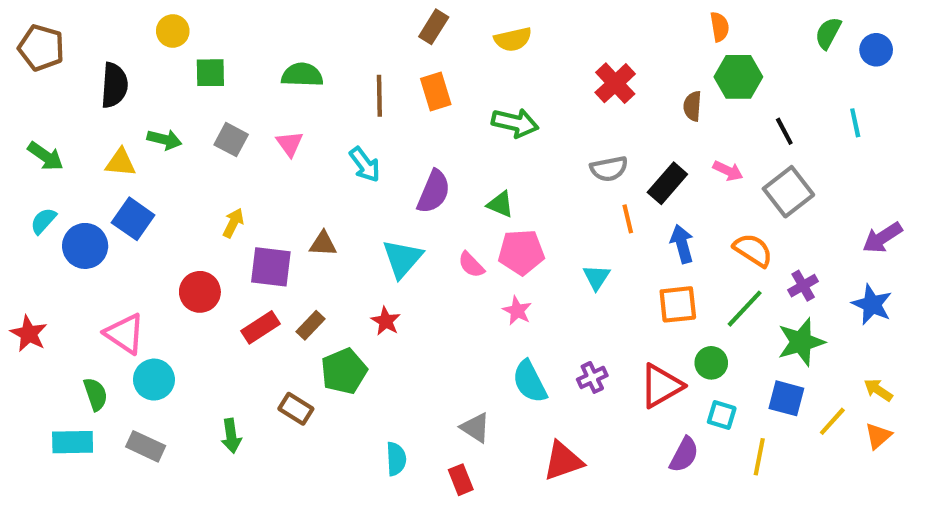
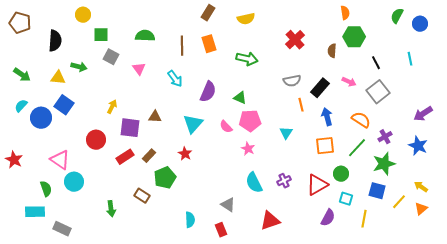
gray square: (231, 140) -> (111, 57), moved
gray rectangle: (146, 446) -> (62, 229), moved

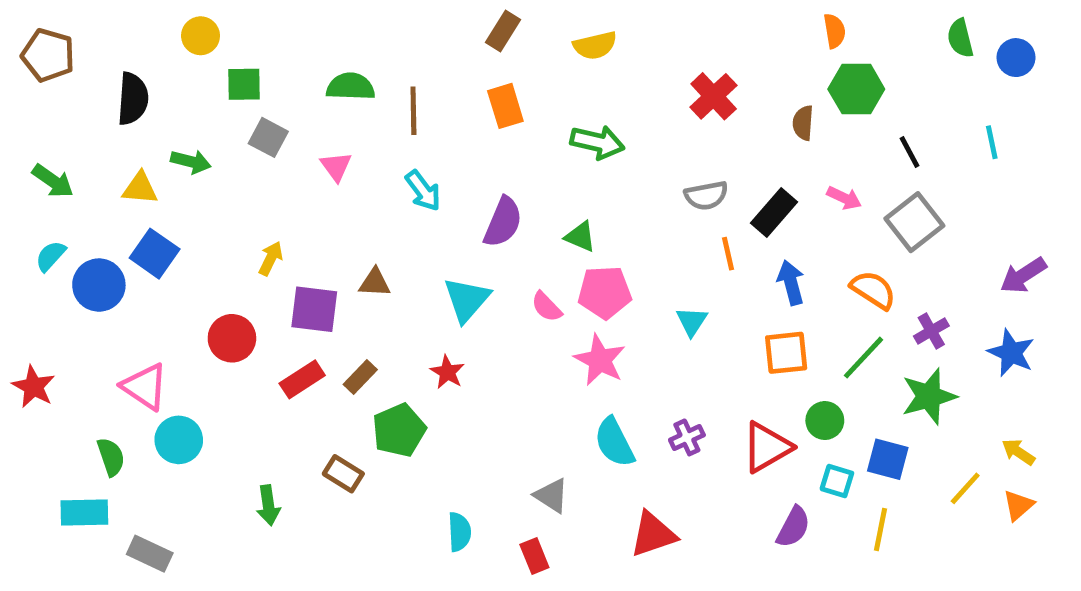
green semicircle: (397, 16) -> (960, 38), turned -42
brown line: (182, 46) -> (413, 111), moved
pink star: (248, 149) -> (600, 360), size x1.5
blue square: (377, 191) -> (888, 459), moved

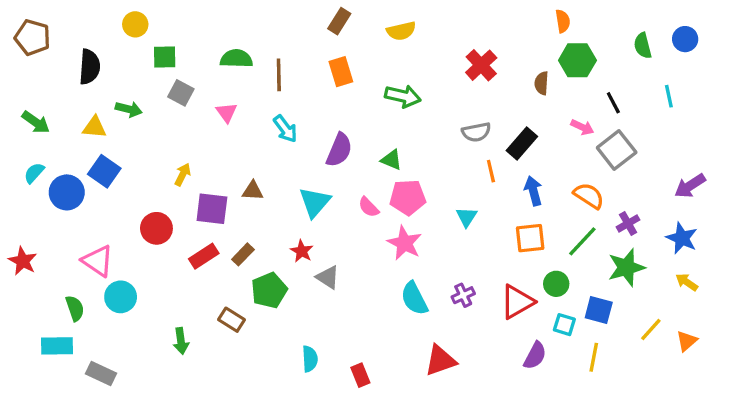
green semicircle: (960, 38) -> (643, 46), moved
pink arrow: (844, 198) -> (582, 127), moved
yellow arrow: (1018, 452) -> (687, 282), moved
gray triangle: (551, 496) -> (328, 277), moved

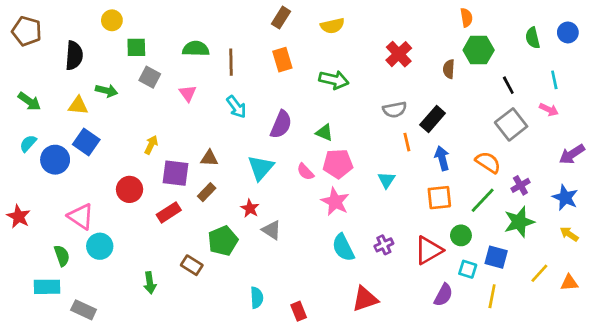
pink arrow: (582, 127) -> (549, 110), moved
brown rectangle: (243, 254) -> (207, 192), moved
orange triangle: (687, 341) -> (569, 283), turned 36

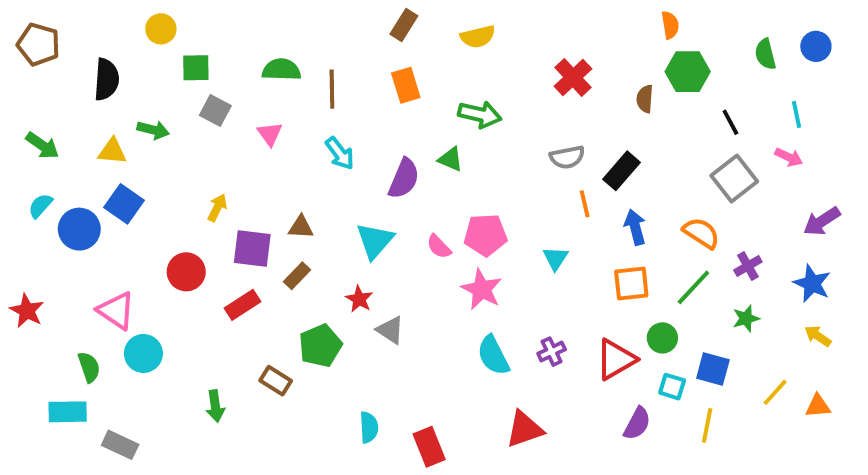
green triangle: (324, 133) -> (451, 159), moved
green star: (519, 222) -> (746, 318), size x0.6
red rectangle: (299, 311) -> (429, 447), size x1.4

